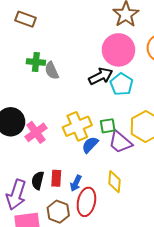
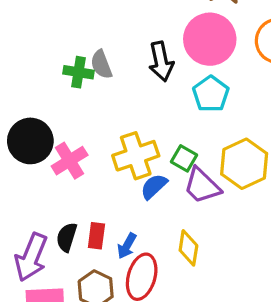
green cross: (36, 62) -> (78, 72), moved
black arrow: (101, 76) -> (161, 61), moved, turned 100
green square: (108, 126) -> (184, 158), turned 35

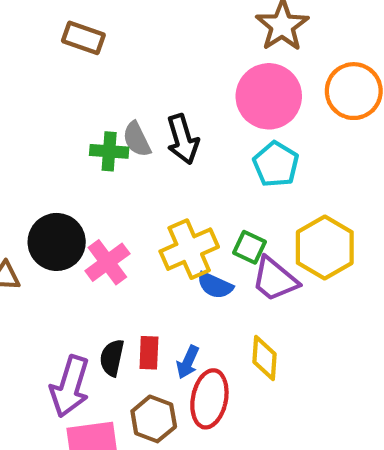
black arrow: (161, 61) -> (183, 139), moved
blue semicircle: (154, 186) -> (215, 285), turned -108

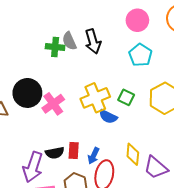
pink circle: (269, 96) -> (137, 20), size x0.7
purple trapezoid: (275, 279) -> (156, 168), moved
black semicircle: (112, 358) -> (55, 153), turned -114

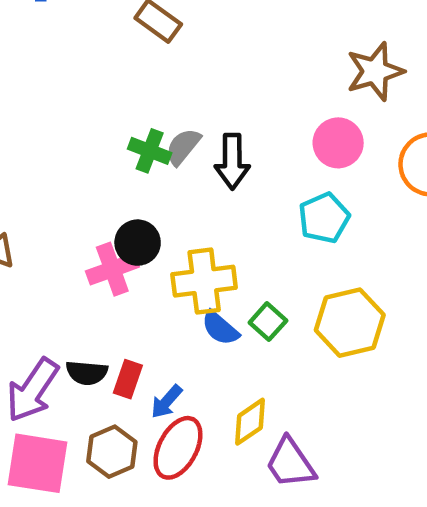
gray semicircle: (69, 41) -> (183, 147), turned 48
black circle: (27, 93) -> (138, 243), moved, size x0.7
green square: (126, 97) -> (268, 322), moved
yellow diamond: (133, 154) -> (250, 422), turned 35

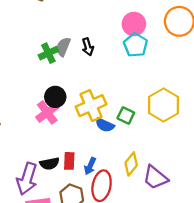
green cross: (150, 151) -> (48, 53), turned -30
black arrow: (232, 161) -> (88, 47), size x0.7
cyan pentagon: (324, 218) -> (136, 45), moved

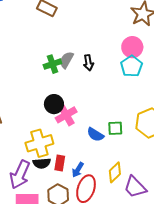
yellow cross: (91, 106) -> (39, 143), moved
pink cross: (47, 112) -> (66, 115), moved
green square: (126, 116) -> (115, 128), turned -35

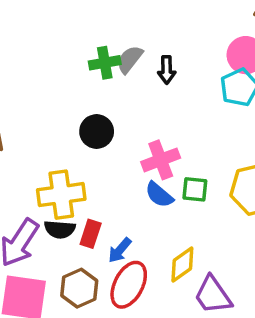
pink cross: (66, 115) -> (161, 160), moved

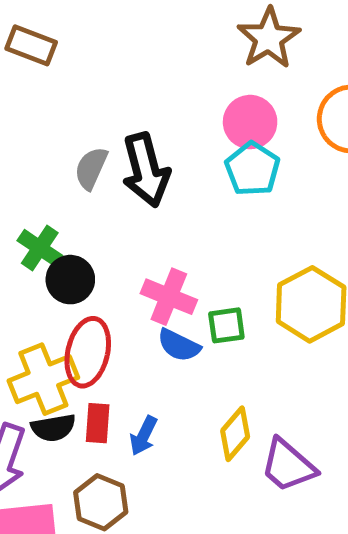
green cross: (105, 63) -> (40, 248), moved, turned -32
black arrow: (167, 70) -> (146, 170), size x1.8
pink cross: (161, 160) -> (169, 297), turned -33
red ellipse: (129, 285) -> (88, 352), moved

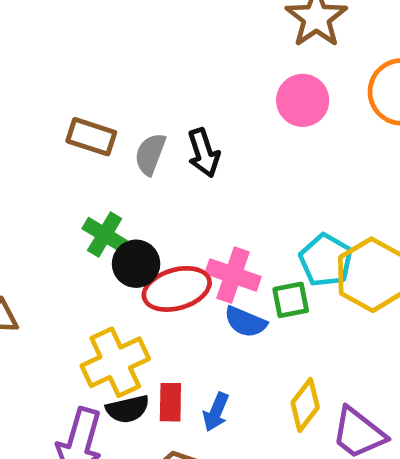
brown rectangle: (31, 45) -> (91, 137), moved
cyan pentagon: (252, 169) -> (326, 260), moved
black arrow: (146, 170) -> (204, 153), size x0.7
red ellipse: (88, 352) -> (177, 289), moved, turned 64

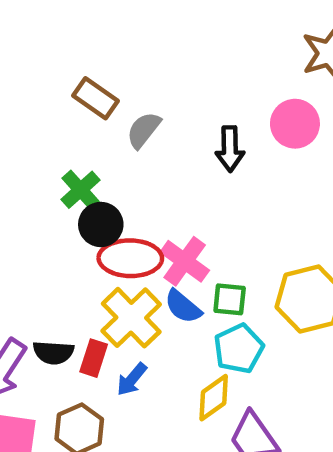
black arrow: (204, 153) -> (230, 149), moved
cyan pentagon: (326, 260) -> (239, 349), moved
yellow cross: (115, 362) -> (131, 318), moved, turned -36

